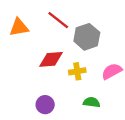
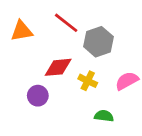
yellow cross: (77, 71) -> (88, 81), turned 35
purple circle: (45, 105) -> (38, 96), moved

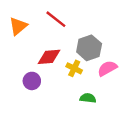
orange triangle: (22, 31) -> (18, 26), turned -30
gray hexagon: (98, 42) -> (89, 48), moved

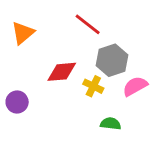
red line: (56, 19) -> (88, 24), moved
purple circle: (32, 81) -> (17, 102), moved

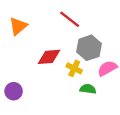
purple circle: (17, 102) -> (14, 91), moved
green semicircle: (111, 124) -> (88, 89), moved

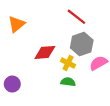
red line: (70, 19) -> (76, 17), moved
green semicircle: (88, 89) -> (68, 82), moved

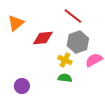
red diamond: (45, 52) -> (43, 38), moved
purple circle: (12, 84) -> (22, 86), moved

